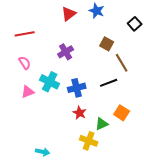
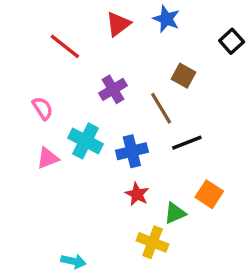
red line: (25, 34) -> (65, 46), moved, turned 48
brown line: (122, 63) -> (161, 108), moved

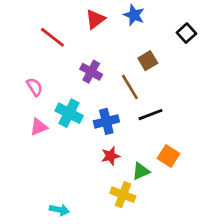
brown square: (183, 76) -> (148, 61), turned 30
purple cross: (113, 89) -> (91, 72), turned -30
red star: (137, 194) -> (110, 156), turned 30

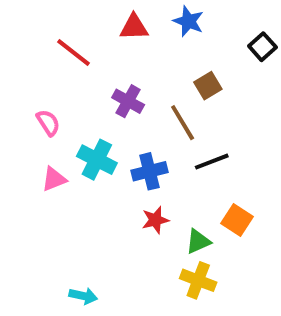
red triangle: (95, 19) -> (134, 27), turned 35
yellow cross: (123, 195) -> (198, 280), moved

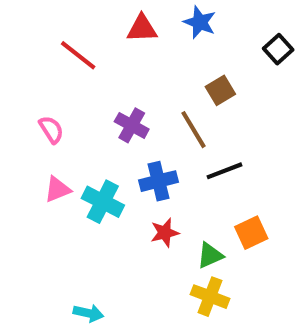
purple cross: (128, 101) -> (132, 125), moved
cyan cross: (97, 160) -> (103, 202), moved
orange square: (237, 220) -> (251, 233), turned 32

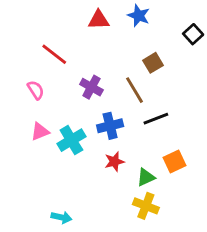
red line: (78, 55) -> (54, 54), moved
cyan cross: (103, 202) -> (71, 140), turned 32

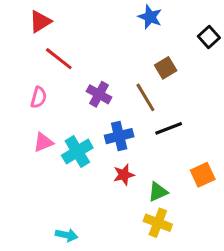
red triangle: (99, 20) -> (40, 22), moved, turned -30
pink semicircle: (36, 90) -> (39, 97), turned 48
orange square: (174, 162) -> (203, 175), moved

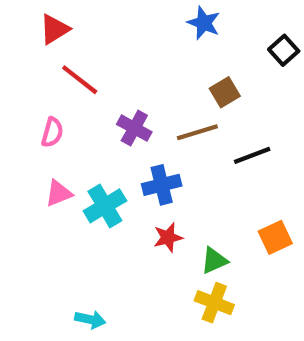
brown line: (145, 97) -> (197, 132), turned -76
black line: (169, 128) -> (252, 155), moved

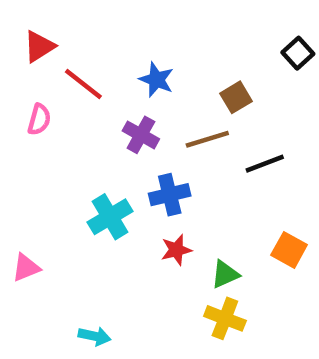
blue star: (204, 23) -> (156, 80), moved
red triangle: (54, 29) -> (39, 46), moved
pink semicircle: (52, 132) -> (39, 119), moved
pink triangle: (59, 193) -> (26, 268), moved
orange square: (275, 237) -> (289, 250), turned -36

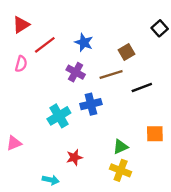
red line: (83, 84) -> (45, 45), turned -75
red star: (176, 250) -> (74, 157), moved
orange square: (289, 250) -> (155, 134), turned -30

